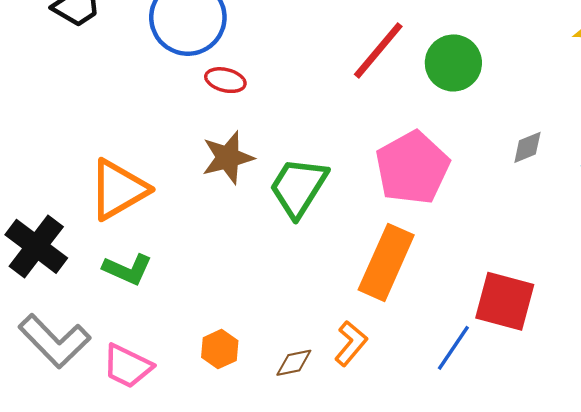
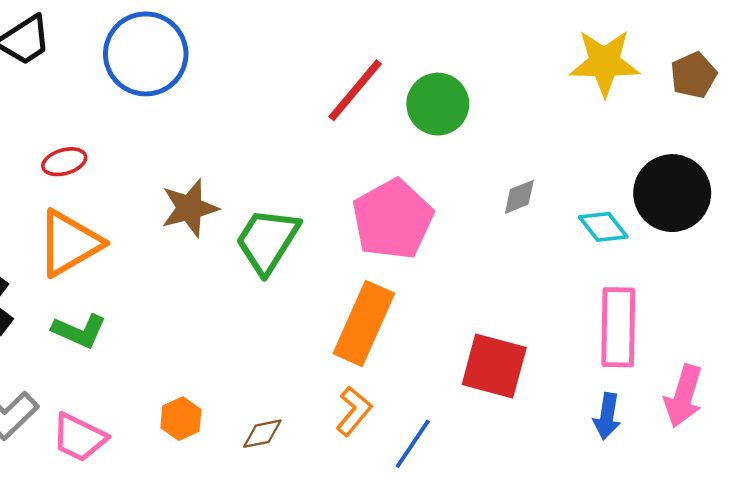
red ellipse: (225, 80) -> (64, 162), moved, turned -30
orange L-shape: (351, 343) -> (354, 411), moved
blue line: (453, 348) -> (413, 444), moved

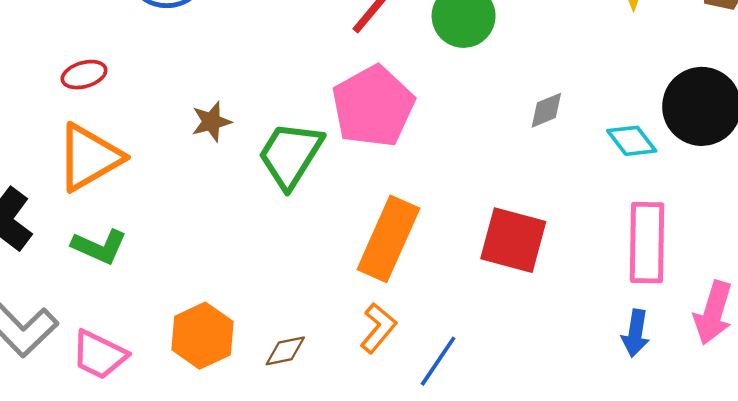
brown star: (190, 208) -> (211, 122), size x0.7
pink pentagon: (393, 219) -> (373, 106), moved
red square: (494, 366) -> (513, 240), moved
orange hexagon: (181, 419) -> (202, 336), size x1.5

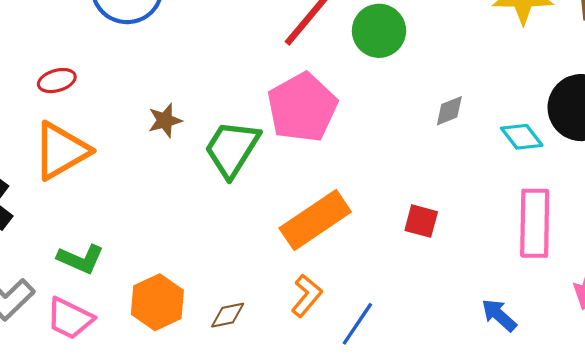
orange rectangle: (388, 239) -> (315, 220), turned 32
red square: (513, 240) -> (421, 221), size x0.6
green L-shape: (99, 246) -> (81, 259), moved
blue arrow: (636, 333) -> (499, 315), moved, turned 123

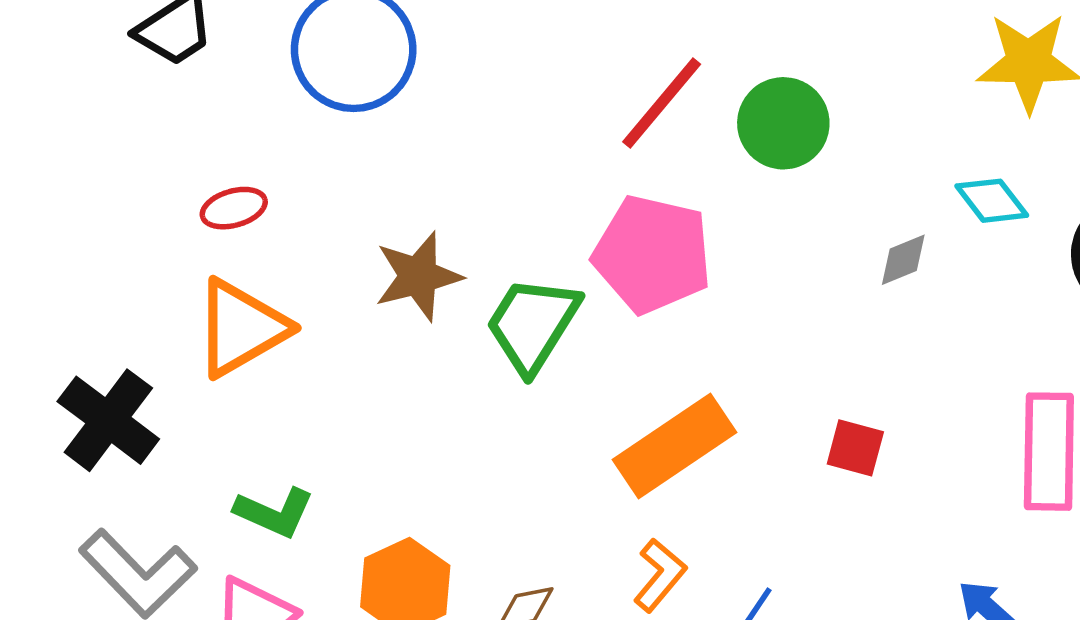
pink pentagon: (302, 108) -> (652, 254), turned -30
brown star: (165, 121) -> (418, 276), size x1.5
cyan diamond: (522, 137) -> (992, 201), moved

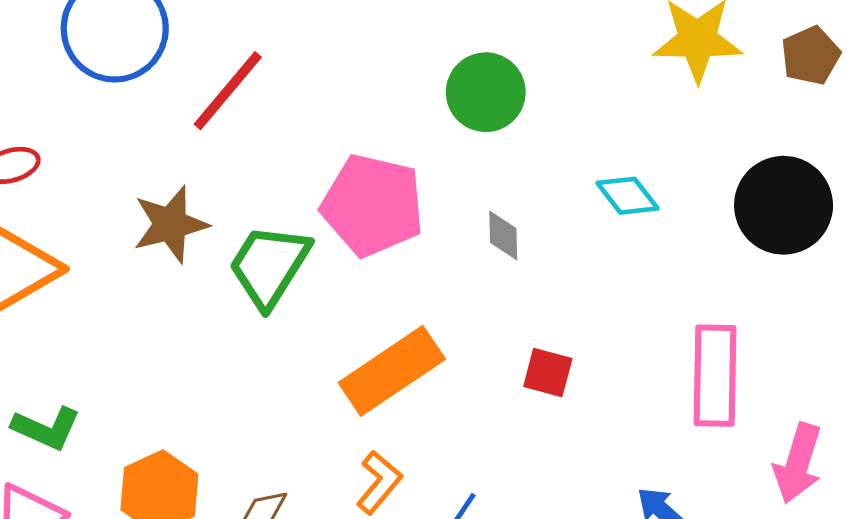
red line: (662, 103) -> (228, 91), moved
cyan diamond: (992, 201) -> (627, 196), moved
gray diamond: (903, 260) -> (503, 236), moved, turned -69

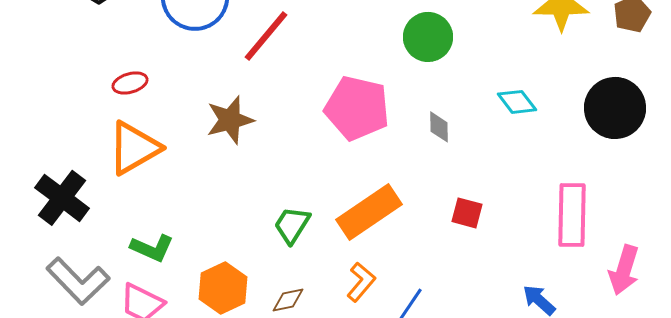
green trapezoid: (269, 266) -> (292, 225), moved, size x0.7

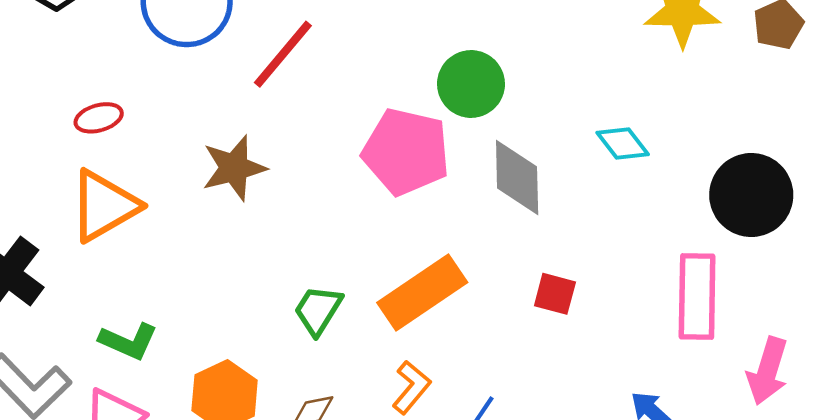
green circle: (428, 37) -> (471, 84), moved
black circle: (615, 108) -> (751, 195), moved
gray diamond: (439, 127) -> (517, 177), size x1.8

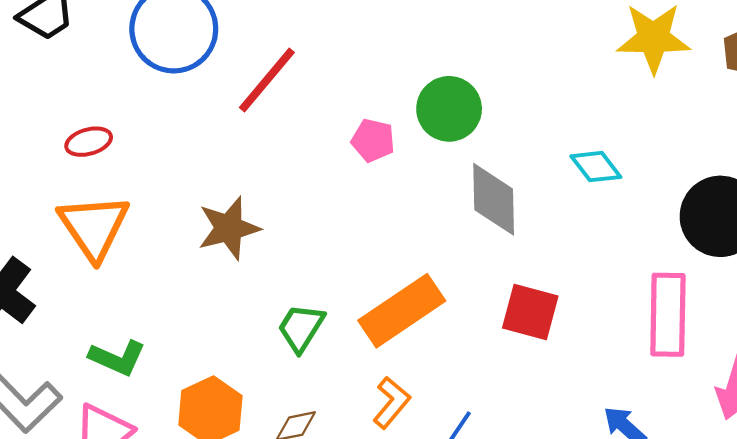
pink pentagon: (406, 152) -> (373, 140), moved, size x0.5
brown star: (234, 168) -> (229, 228), moved
orange triangle: (104, 206) -> (94, 227), turned -34
red square: (555, 294) -> (530, 312), size x1.4

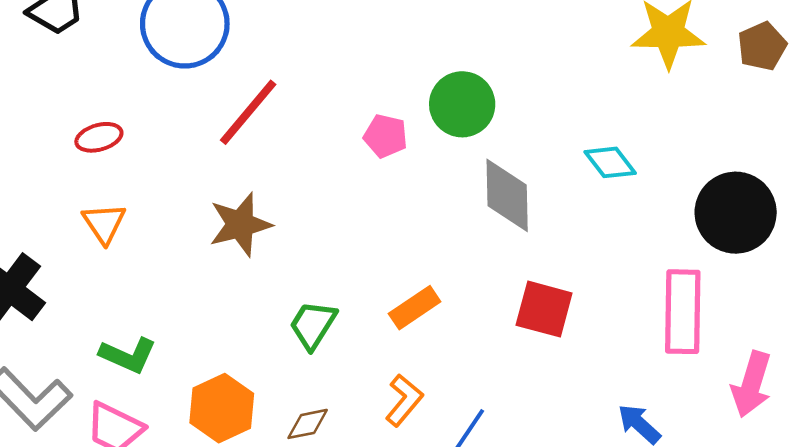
red line: (267, 80) -> (248, 112), moved
orange triangle: (94, 227) -> (104, 223), size x0.6
orange rectangle: (402, 311) -> (415, 308), size x0.6

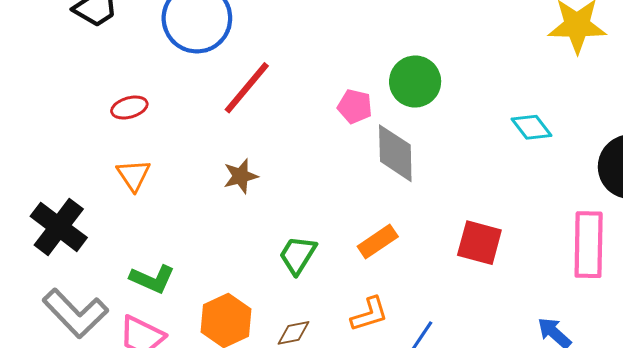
gray diamond: (507, 195) -> (395, 153), moved
brown star: (240, 225) -> (241, 176), size x0.7
orange L-shape: (404, 400) -> (369, 314), turned 33

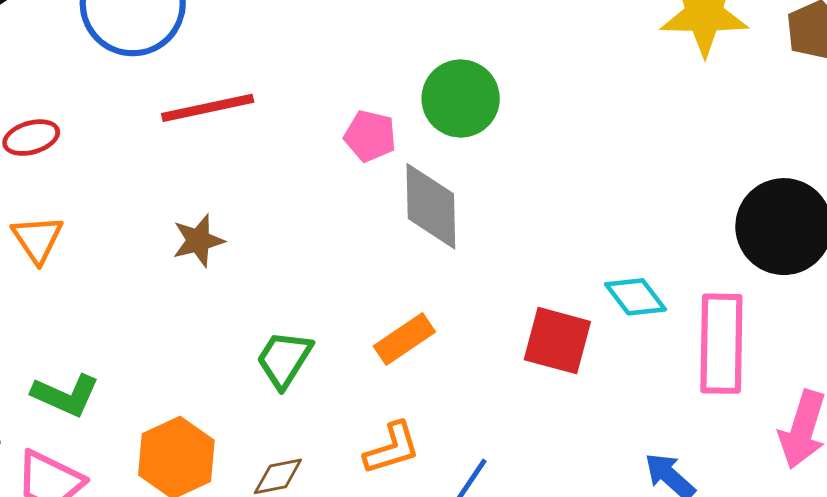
red line: (247, 88) -> (208, 108), turned 38
cyan diamond: (531, 127) -> (635, 297), moved

